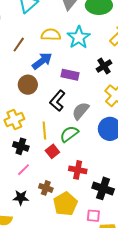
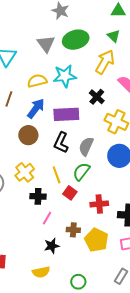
cyan star: (79, 37) -> (65, 76), turned -30
purple rectangle: (70, 75) -> (66, 114), size x1.4

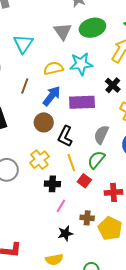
black L-shape: (61, 143) -> (65, 136), moved

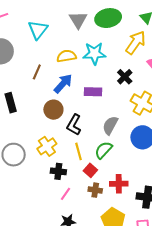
purple rectangle: (82, 102) -> (93, 92), size x0.7
brown cross: (87, 218) -> (95, 190), moved

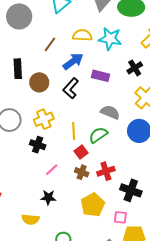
brown circle: (53, 110) -> (39, 82), moved
black L-shape: (74, 125) -> (71, 88), moved
gray semicircle: (110, 125) -> (110, 112), turned 72
black cross: (58, 171) -> (38, 145), moved
red cross: (119, 184) -> (106, 171), turned -30

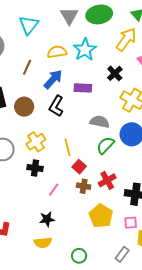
cyan star: (110, 39) -> (85, 50), turned -30
green semicircle: (98, 135) -> (105, 145), moved
black star: (48, 197) -> (47, 219), moved

